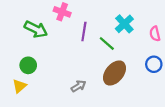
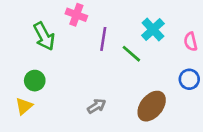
green arrow: (36, 29) -> (44, 36), turned 35
brown ellipse: (115, 73) -> (152, 106), moved

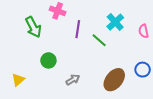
blue circle: (189, 79) -> (143, 70), moved
green circle: (35, 81) -> (48, 60), moved

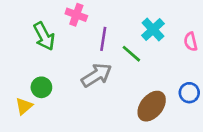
green circle: (48, 60) -> (41, 87), moved
gray arrow: (73, 80) -> (97, 75), moved, size x1.6

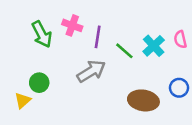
pink cross: (76, 15) -> (72, 25), moved
cyan cross: (153, 29) -> (154, 46), moved
brown ellipse: (152, 106) -> (143, 100), turned 60

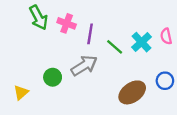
green arrow: (42, 34) -> (39, 18), moved
green circle: (39, 83) -> (53, 77), moved
brown ellipse: (143, 100) -> (132, 92), turned -44

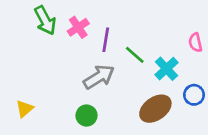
pink cross: (67, 23) -> (78, 27), turned 36
cyan cross: (142, 42) -> (166, 69), moved
green circle: (53, 77) -> (86, 116), moved

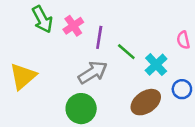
yellow triangle: (24, 109) -> (23, 76), moved, size x1.6
green circle: (86, 116) -> (81, 109), size x1.5

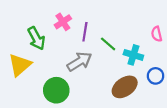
green arrow: (42, 19) -> (36, 38), moved
cyan cross: (156, 65) -> (133, 55), turned -30
green circle: (81, 109) -> (56, 90), moved

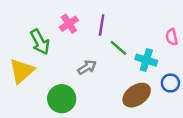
purple line: (85, 32) -> (102, 25), moved
gray arrow: (79, 62) -> (87, 67), size x0.7

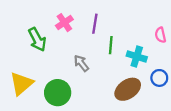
green line: (118, 48) -> (111, 45), turned 54
gray arrow: (87, 67) -> (81, 63), turned -96
yellow triangle: (22, 71) -> (21, 84), moved

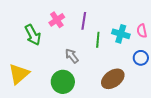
cyan cross: (137, 56) -> (121, 34), moved
blue circle: (159, 78) -> (141, 58), moved
green circle: (58, 93) -> (63, 82), moved

